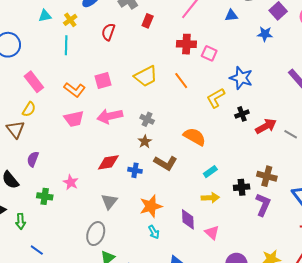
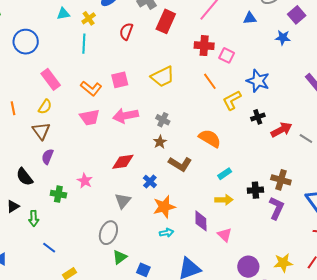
red rectangle: (148, 21) -> (166, 21), size x1.6
orange line: (181, 81) -> (210, 81), moved
brown triangle: (15, 129) -> (41, 131), moved
blue cross: (135, 170) -> (150, 181), moved, turned 32
cyan arrow: (154, 232) -> (167, 233), turned -72

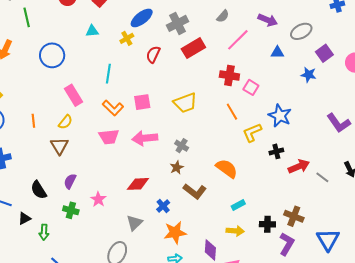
yellow cross: (89, 18) -> (127, 38), moved
red rectangle: (166, 21) -> (193, 48), turned 30
cyan line: (84, 44) -> (108, 74), moved
purple semicircle: (48, 157) -> (70, 181), moved

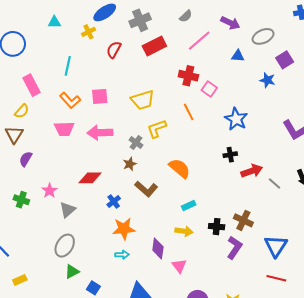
yellow L-shape: (252, 132) -> (157, 129), moved
purple semicircle: (70, 181) -> (26, 159), moved
gray triangle: (134, 223) -> (68, 210), moved

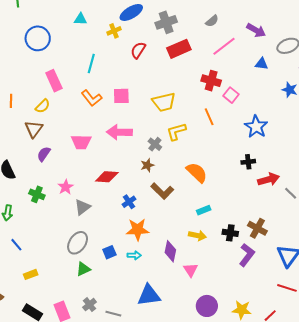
pink trapezoid: (64, 129) -> (81, 142), moved
blue square: (93, 288) -> (109, 252), moved, turned 32

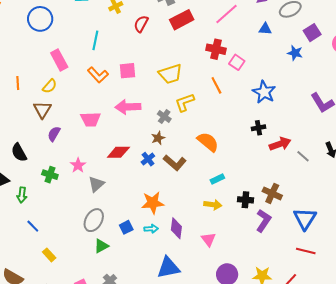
blue cross: (129, 202) -> (148, 159), moved
purple diamond: (170, 251) -> (176, 228), moved
yellow rectangle: (31, 274) -> (49, 255), turned 72

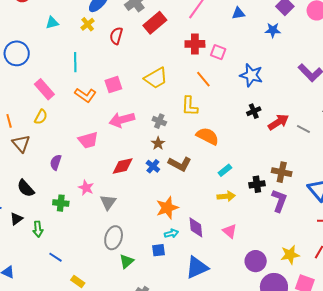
yellow L-shape: (185, 102) -> (190, 106), moved, turned -55
brown triangle: (42, 110) -> (21, 144), moved
blue square: (126, 227) -> (158, 250), moved, turned 32

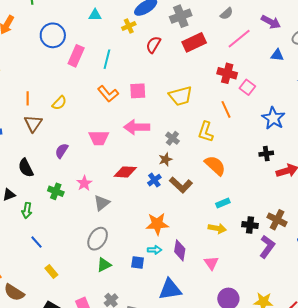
pink rectangle: (44, 89) -> (76, 56), moved, turned 50

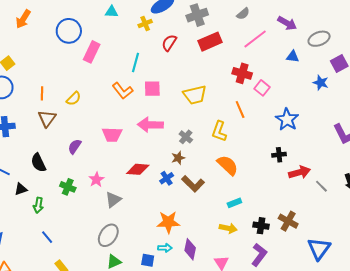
cyan line: (107, 59) -> (135, 62), moved
purple L-shape: (267, 247) -> (259, 255), moved

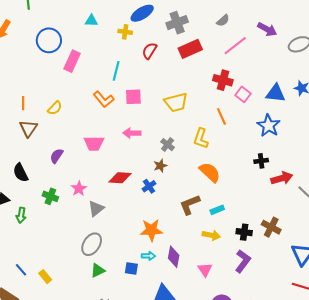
yellow cross: (145, 23) -> (125, 32), turned 32
blue triangle: (293, 57) -> (276, 93), moved, size x1.5
pink arrow: (150, 125) -> (132, 133), size x0.7
brown L-shape: (193, 184) -> (190, 205), moved, turned 115
blue line: (47, 237) -> (21, 270), moved

